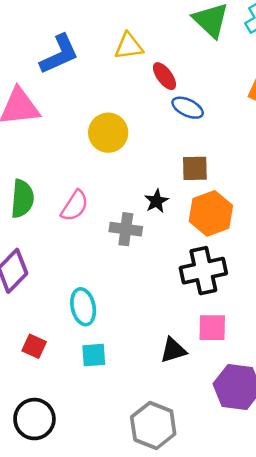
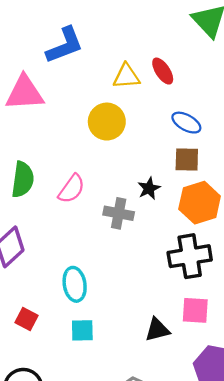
yellow triangle: (129, 46) -> (126, 76), moved
blue ellipse: (188, 108) -> (186, 123), moved

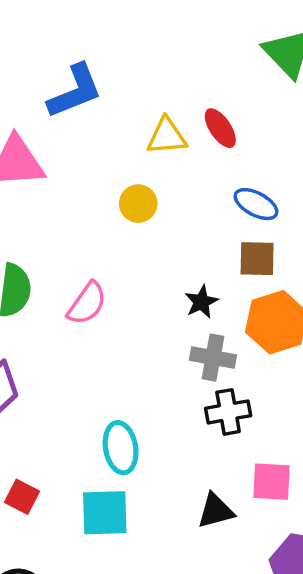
yellow circle: (107, 122) -> (138, 204), size x0.7
gray cross: (119, 213) -> (213, 358), moved
black cross: (190, 256) -> (228, 412), moved, size x0.7
cyan ellipse: (75, 284) -> (121, 448), moved
cyan square: (82, 330) -> (105, 513), size x1.4

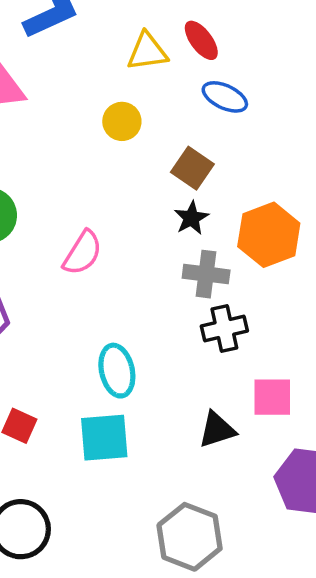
blue ellipse: (256, 204) -> (225, 97), moved
brown square: (257, 259) -> (192, 168), moved, turned 36
pink semicircle: (87, 303) -> (82, 253), moved

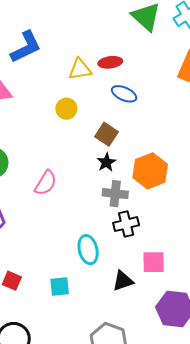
red ellipse: (201, 40) -> (110, 62), turned -60
cyan ellipse: (117, 371) -> (88, 250), moved
cyan square: (104, 438) -> (60, 287), size x0.7

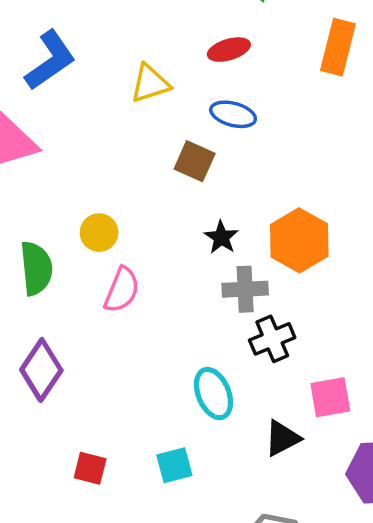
red ellipse: (110, 62) -> (229, 50), moved
yellow circle: (66, 109) -> (99, 233), moved
brown square: (107, 134) -> (195, 161), moved

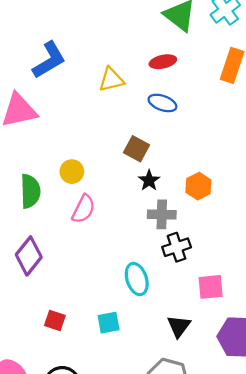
brown square: (195, 161) -> (137, 149), moved
orange hexagon: (299, 240) -> (198, 186), size x0.7
black triangle: (282, 438) -> (179, 326), moved, turned -30

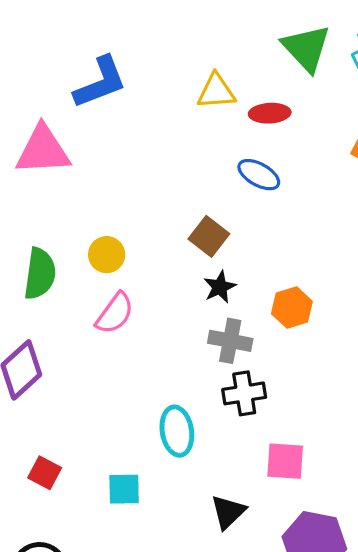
yellow triangle: (111, 80) -> (216, 91), moved

